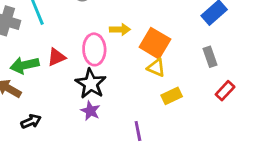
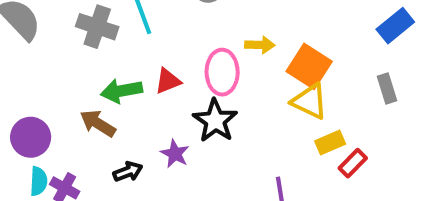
yellow triangle: (156, 68) -> (310, 101), size x1.4
red rectangle: (225, 91) -> (353, 163), moved
purple star: (90, 111) -> (175, 154), moved

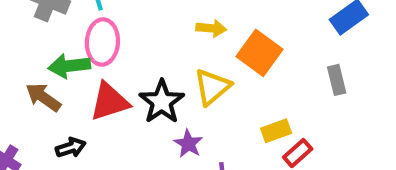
pink ellipse: (222, 72) -> (102, 42), moved
red triangle: (168, 81) -> (109, 102), moved, size x1.5
yellow triangle: (310, 101) -> (212, 87), moved, turned 51
purple star: (175, 154) -> (188, 144), moved

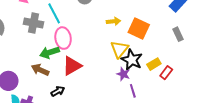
black star: (162, 102) -> (132, 60), moved
purple star: (188, 144) -> (123, 74), moved

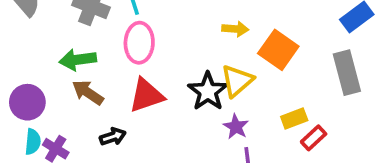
gray rectangle: (178, 34) -> (347, 73), size x1.6
green arrow: (50, 53) -> (78, 60), moved
black star: (132, 60) -> (208, 91), moved

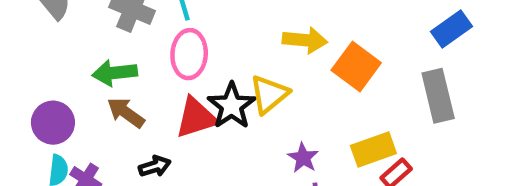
yellow arrow: (235, 29) -> (305, 40), size x1.4
yellow triangle: (237, 81) -> (269, 94), moved
black star: (208, 91) -> (232, 106), moved
yellow rectangle: (294, 119) -> (373, 150), size x1.4

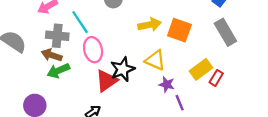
yellow triangle: (269, 94) -> (155, 60), moved, turned -40
black star: (232, 106) -> (123, 69), turned 30
brown arrow: (126, 113) -> (52, 55), moved

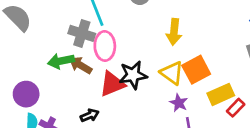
yellow arrow: (149, 25) -> (174, 32), turned 95
orange square: (179, 30) -> (196, 70), moved, turned 30
gray cross: (57, 36) -> (82, 33), moved
brown arrow: (52, 55) -> (81, 65), moved

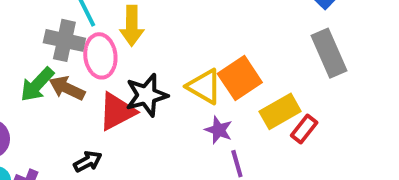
yellow arrow: (174, 32) -> (132, 26), moved
green arrow: (61, 61) -> (37, 85), turned -30

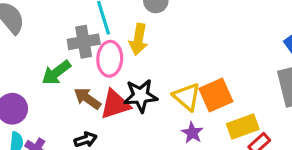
gray cross: (64, 40) -> (84, 42), turned -32
brown arrow: (67, 88) -> (87, 98), moved

